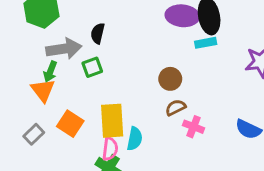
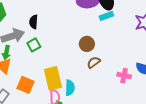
pink cross: (194, 127) -> (124, 76), moved

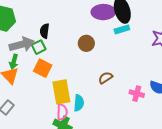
brown circle: (87, 44) -> (86, 43), moved
green square: (34, 45) -> (39, 47), moved
orange square: (25, 85) -> (43, 68), moved

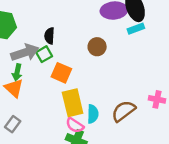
orange square: (43, 68) -> (61, 73), moved
brown semicircle: (105, 78) -> (124, 111), moved, size x1.5
pink semicircle: (62, 112) -> (75, 125), turned 126

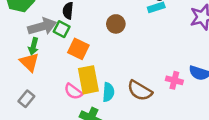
green square: (44, 54) -> (62, 29), turned -35
brown semicircle: (124, 111) -> (140, 91), turned -115
pink semicircle: (75, 125) -> (73, 91), moved

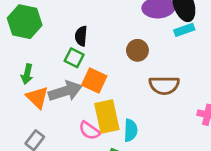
gray arrow: (42, 26) -> (65, 91), moved
green arrow: (33, 46) -> (27, 74), moved
brown semicircle: (140, 91) -> (164, 85), moved, turned -30

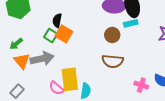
brown circle: (137, 50) -> (112, 35), moved
green arrow: (27, 74) -> (16, 44), turned 32
orange square: (94, 80) -> (64, 34), moved

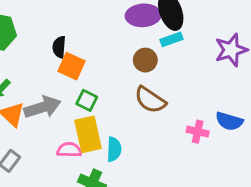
green square: (51, 36) -> (87, 100), moved
brown semicircle: (113, 61) -> (150, 100), turned 35
pink semicircle: (56, 88) -> (69, 150), turned 147

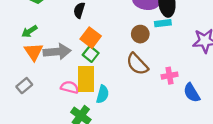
orange square: (72, 66) -> (91, 38), moved
blue semicircle: (229, 121) -> (192, 93), turned 30
pink cross: (198, 132) -> (170, 76), moved, turned -35

